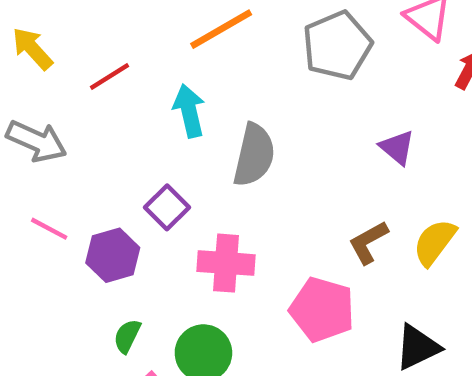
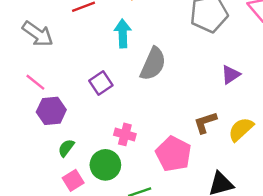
purple triangle: (397, 148) -> (231, 75), turned 35
purple hexagon: (113, 255) -> (51, 111), moved
pink cross: (226, 263) -> (125, 134), moved, size x0.7

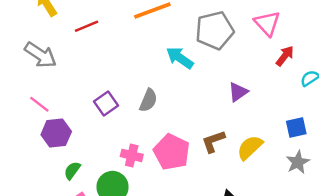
cyan arrow: (123, 33) -> (180, 58), moved, turned -52
gray semicircle: (153, 64) -> (148, 100), moved, size x0.7
pink pentagon: (174, 154) -> (172, 152), moved

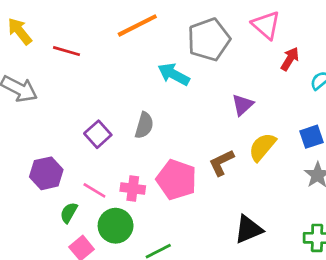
red line: (87, 26) -> (67, 51), turned 45
pink line: (39, 104) -> (94, 190), moved
yellow semicircle: (250, 147) -> (262, 147), moved

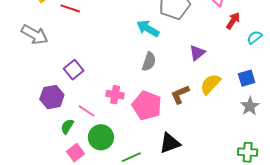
gray semicircle: (144, 125) -> (149, 62), moved
purple square: (98, 134) -> (74, 70), moved
pink cross: (133, 189) -> (115, 95), moved
black triangle: (248, 229) -> (170, 143), moved

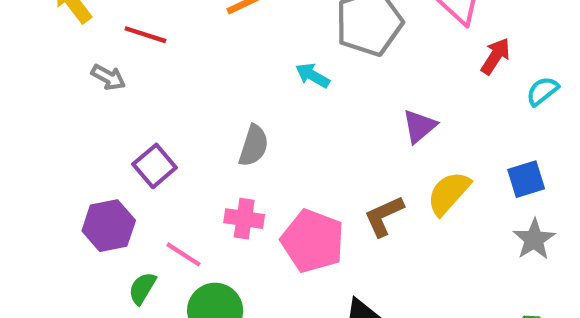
cyan arrow: (148, 28) -> (313, 75), size x0.7
gray arrow: (35, 35) -> (108, 77), moved, size x0.6
gray semicircle: (149, 62) -> (254, 146), moved

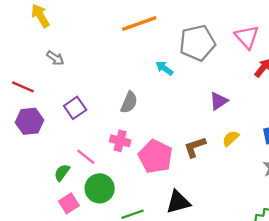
red line: (145, 35) -> (23, 87), moved
yellow semicircle: (449, 193) -> (231, 138), size x0.7
purple hexagon: (109, 226) -> (29, 121), moved

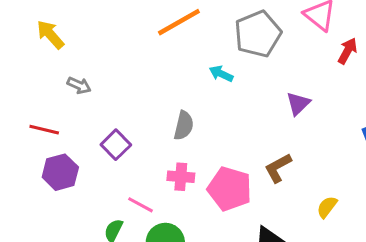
yellow semicircle: (231, 138) -> (327, 207), moved

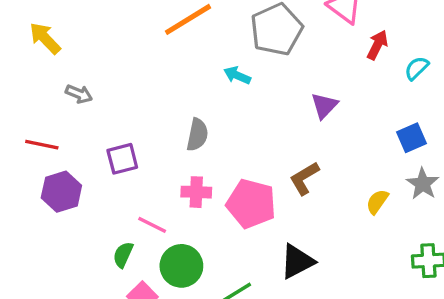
purple square: (116, 145) -> (122, 159), turned 32
yellow semicircle: (327, 207) -> (377, 202), moved

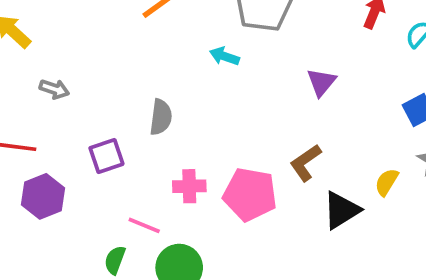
gray semicircle: (197, 135) -> (161, 117), moved
black triangle: (297, 261) -> (341, 210), moved

